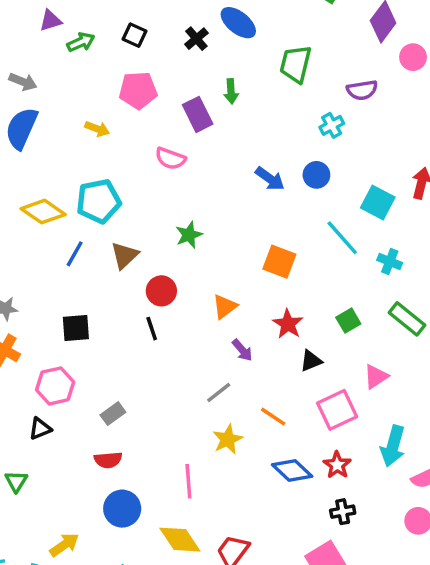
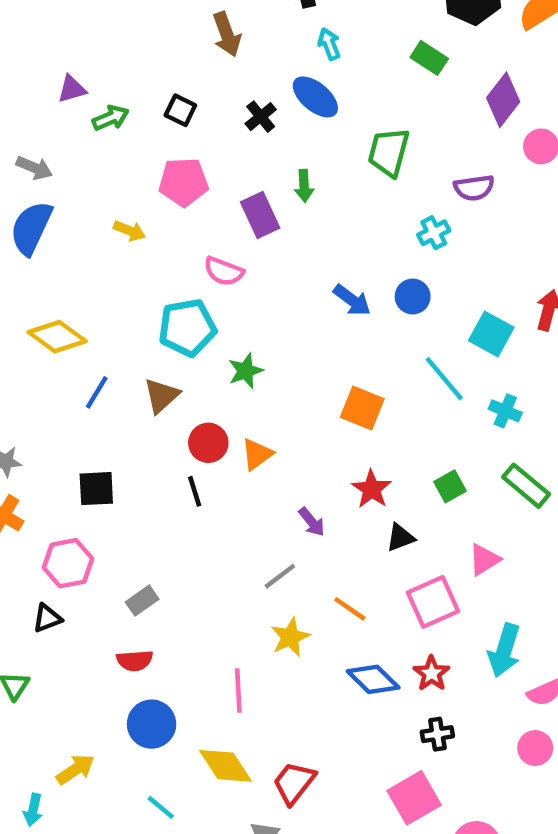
cyan pentagon: (99, 201) -> (187, 328), moved
orange triangle: (225, 307) -> (257, 454), moved

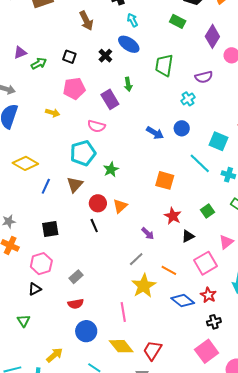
yellow star: (290, 637) -> (144, 286), size x1.4

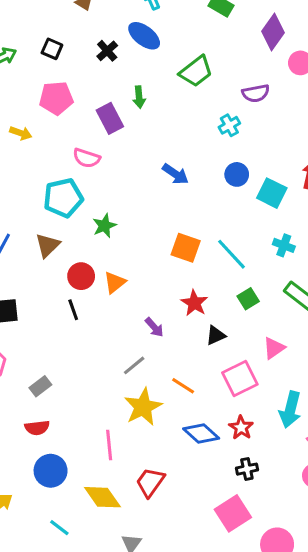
green trapezoid: (164, 65) -> (196, 71), turned -140
blue circle: (182, 128) -> (237, 174), moved
cyan line: (200, 163) -> (232, 254), moved
red trapezoid: (152, 350) -> (150, 482), moved

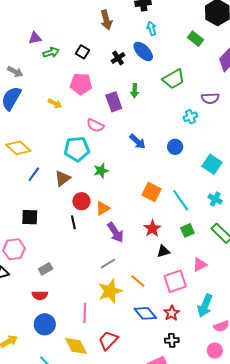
blue arrow: (175, 174) -> (137, 142), moved
blue circle: (237, 174) -> (175, 147), moved
purple arrow: (154, 327) -> (115, 232), moved, size x1.5

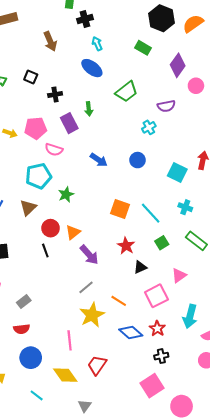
black cross: (118, 58) -> (55, 94), moved, turned 32
pink pentagon: (81, 84) -> (36, 128), moved

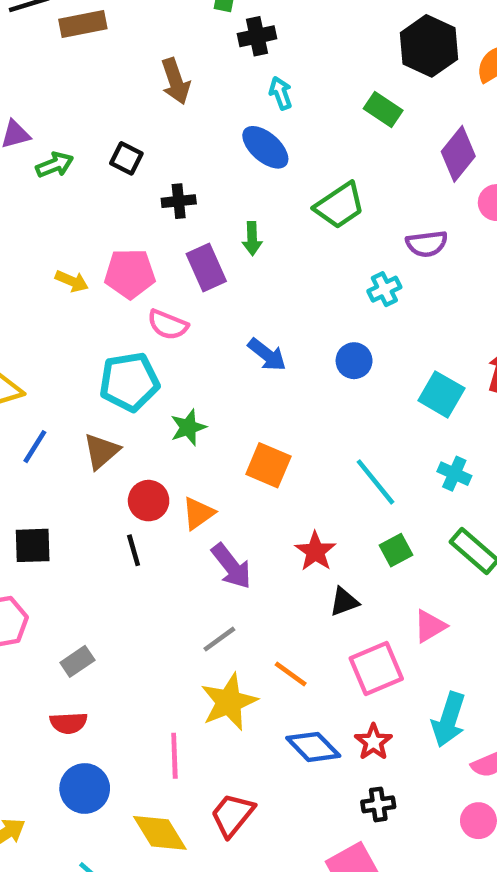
orange square: (120, 209) -> (268, 465), moved

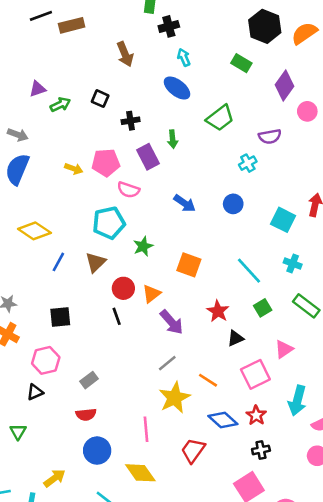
red trapezoid: (232, 815) -> (193, 450), moved

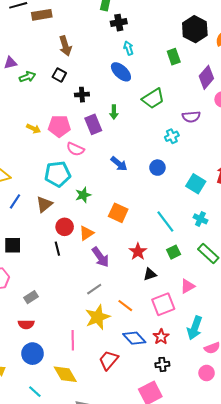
brown arrow: (125, 54) -> (65, 46), moved
green rectangle: (241, 63) -> (174, 57), turned 35

